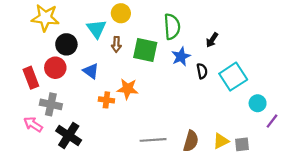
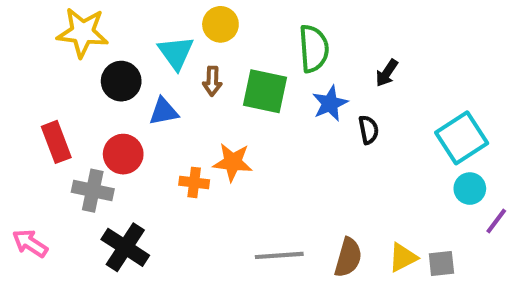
red circle: (55, 68) -> (123, 154), moved
blue triangle: (91, 71) -> (164, 112), moved, turned -48
cyan square: (233, 77) -> (462, 138), moved
pink arrow: (33, 124) -> (30, 243), moved

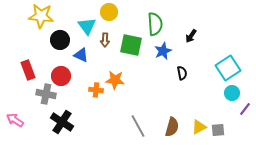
blue triangle: (164, 112) -> (81, 55), turned 35
black semicircle: (368, 130) -> (182, 73), moved
gray line: (279, 255) -> (138, 126), turned 65

